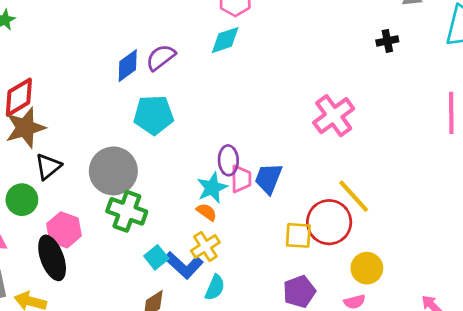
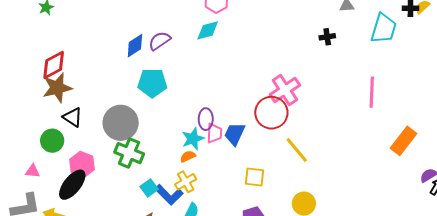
black triangle: (48, 167) -> (73, 117), turned -50
orange semicircle: (207, 212) -> (188, 156), turned -63
red circle: (329, 222) -> (271, 113), moved
black ellipse: (52, 258) -> (72, 185), turned 56

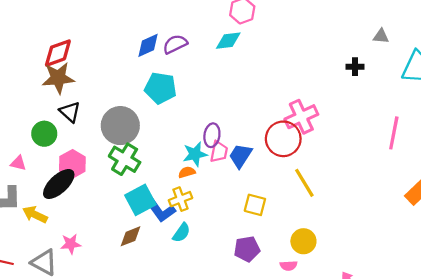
cyan square: (149, 188) -> (140, 200), size x1.6

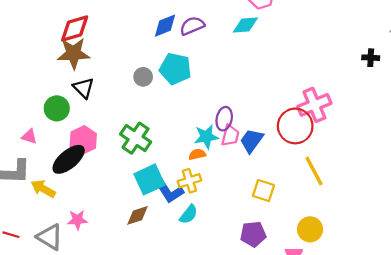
gray circle: (120, 126) -> (143, 77), moved, size x0.5

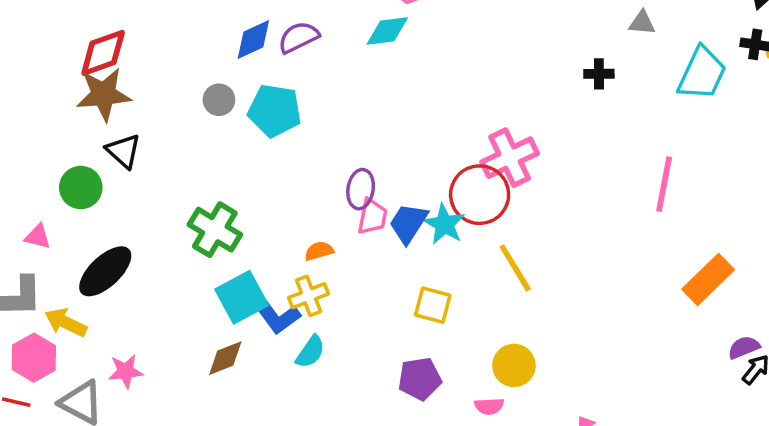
gray circle: (143, 77) -> (219, 100), moved
cyan star: (206, 137) -> (444, 224), moved, turned -30
pink hexagon: (83, 140) -> (34, 358), moved

